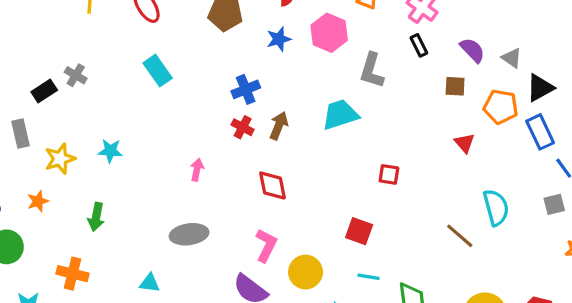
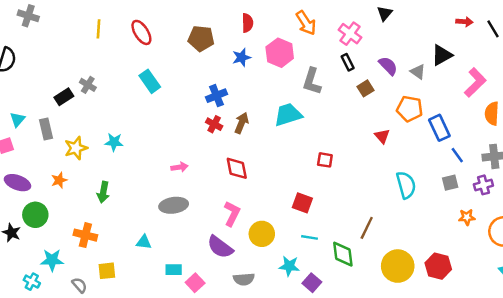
brown square: (455, 86) -> (365, 88), moved, turned -35
black triangle: (540, 88) -> (442, 55), moved
pink arrow: (197, 170) -> (180, 167), moved, turned 70
brown line: (460, 236) -> (367, 228), moved, turned 75

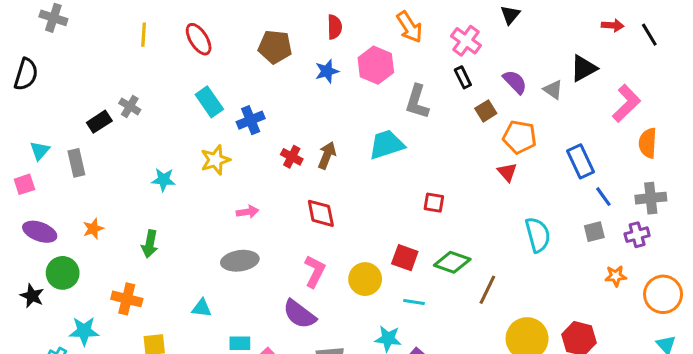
blue cross: (217, 96) -> (251, 120), moved
orange pentagon: (410, 109) -> (519, 137), moved
yellow star: (76, 148) -> (215, 160), moved
yellow circle: (262, 234) -> (365, 279), moved
green diamond: (343, 254) -> (452, 262), moved, turned -64

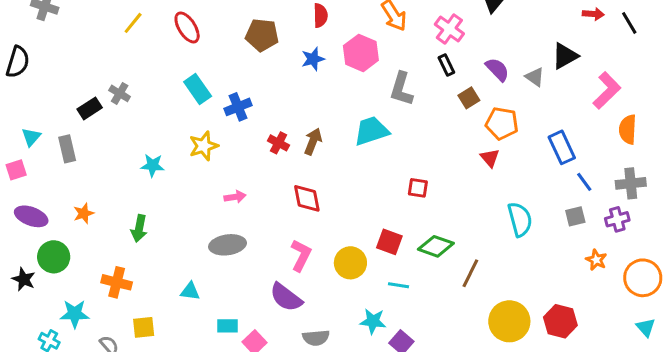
yellow line: (144, 35) -> (133, 23), turned 35
orange star: (616, 276) -> (596, 260), turned 30

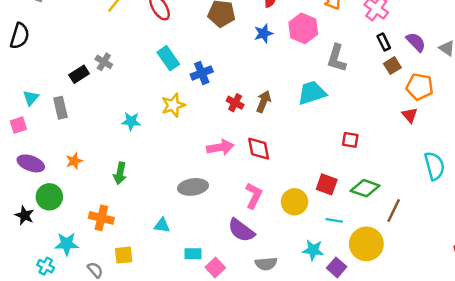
black rectangle: (446, 65) -> (384, 42), moved
pink arrow: (235, 197) -> (220, 147), moved, size x1.5
yellow circle: (509, 321) -> (366, 244), moved

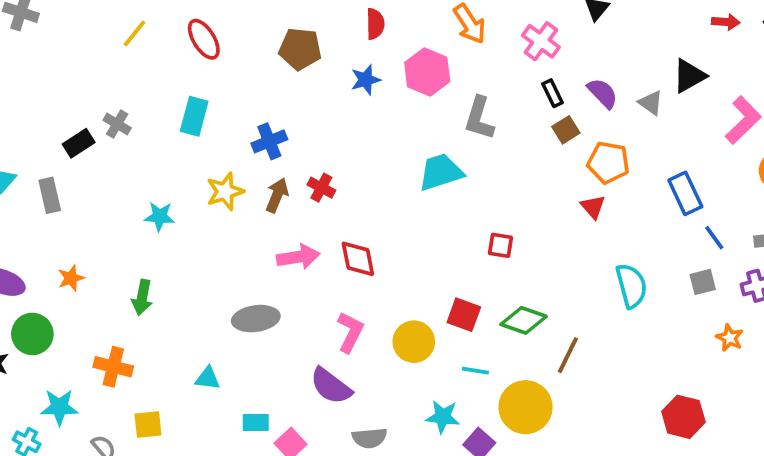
cyan rectangle: (168, 58) -> (194, 116), moved, turned 50
brown arrow: (264, 101) -> (277, 195), moved

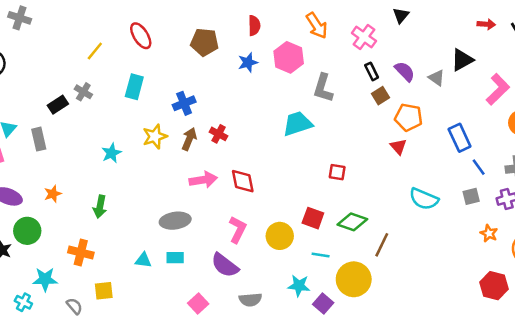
yellow line: (134, 33) -> (95, 51), moved
cyan star: (160, 216) -> (111, 153), turned -30
cyan semicircle: (631, 286) -> (424, 199), turned 128
red hexagon: (683, 417) -> (494, 286), moved
cyan rectangle: (256, 423) -> (175, 258), moved

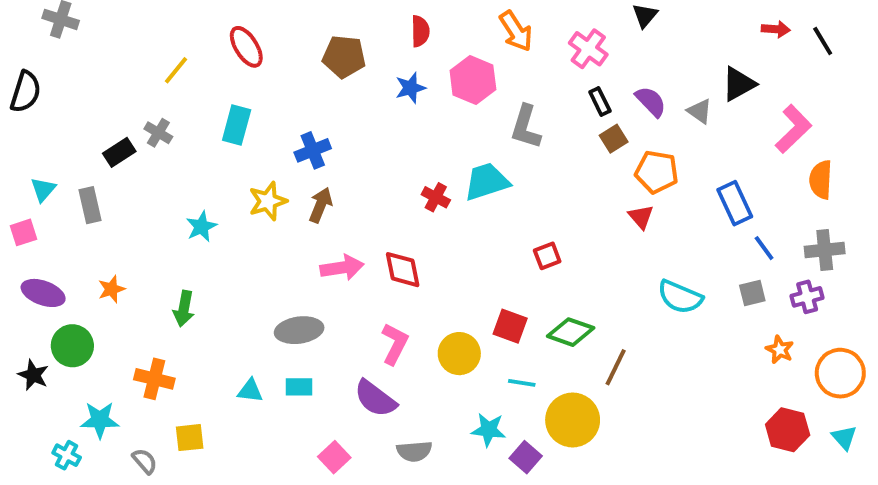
red cross: (219, 134) -> (436, 197), moved
red square: (337, 172) -> (547, 256), turned -30

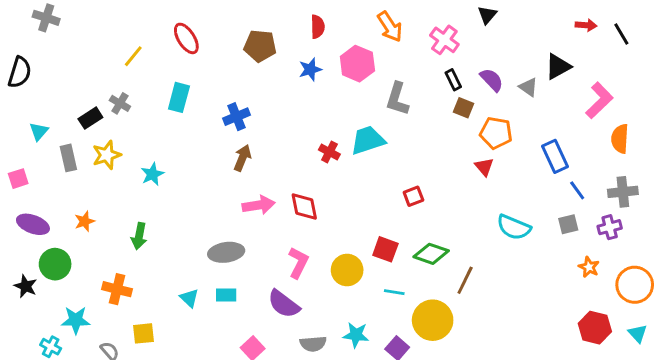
brown square: (614, 139) -> (464, 108), turned -36
cyan triangle: (43, 189) -> (39, 131), moved
yellow star: (268, 201) -> (107, 155), moved
cyan triangle: (250, 391) -> (189, 298), turned 36
cyan star: (489, 430) -> (356, 335), moved

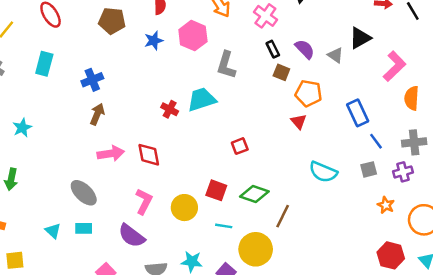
gray ellipse: (226, 252) -> (84, 193), turned 52

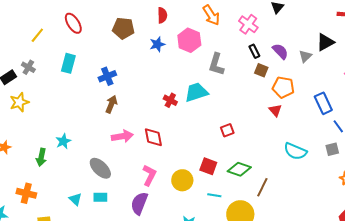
gray triangle: (335, 55) -> (305, 56), turned 40
cyan star: (22, 128) -> (63, 141), moved
purple semicircle: (132, 236) -> (139, 203), turned 75

